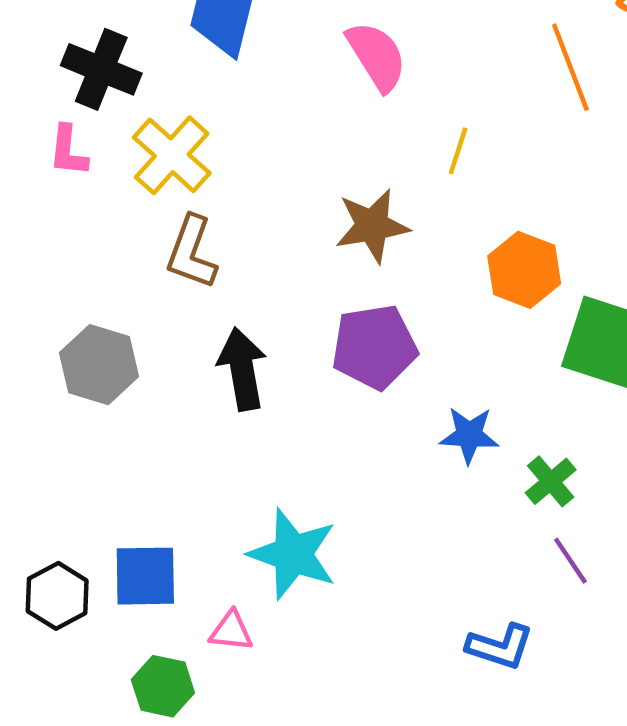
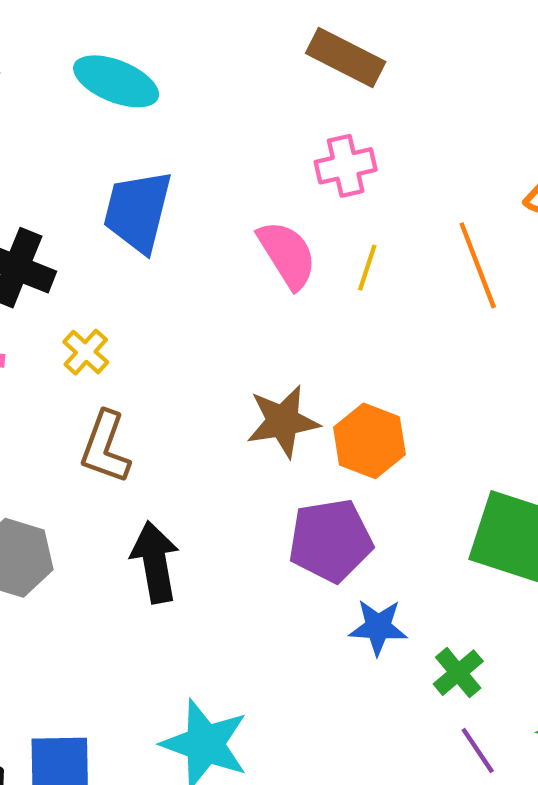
yellow line: (458, 151) -> (367, 268), moved
yellow cross: (172, 155) -> (86, 352), size x0.6
orange hexagon: (524, 270) -> (369, 441), moved
purple pentagon: (374, 347) -> (330, 540), moved

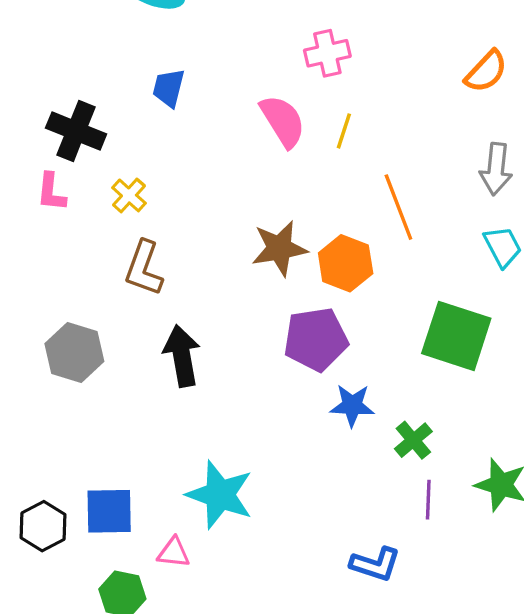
blue trapezoid: (138, 211) -> (169, 88), size x0.6
orange line: (478, 265) -> (398, 207), moved
purple line: (478, 751) -> (428, 500), turned 36

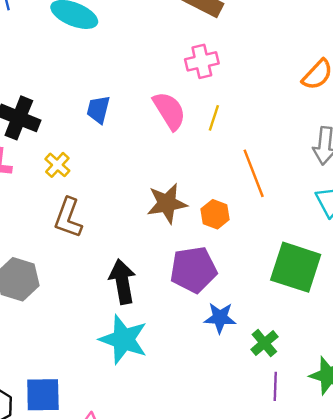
blue trapezoid: (169, 88) -> (98, 110), moved
orange hexagon: (346, 263) -> (215, 214), size x0.7
black arrow: (182, 356) -> (122, 282), moved
cyan star: (220, 495) -> (124, 339), moved

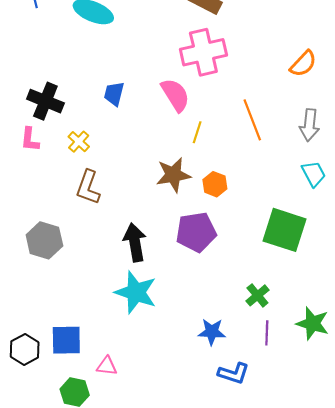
pink cross: (202, 61) -> (203, 52), size x1.6
yellow line: (214, 118) -> (197, 132), moved
orange line: (254, 173) -> (252, 120), moved
blue star: (220, 318) -> (212, 332), moved

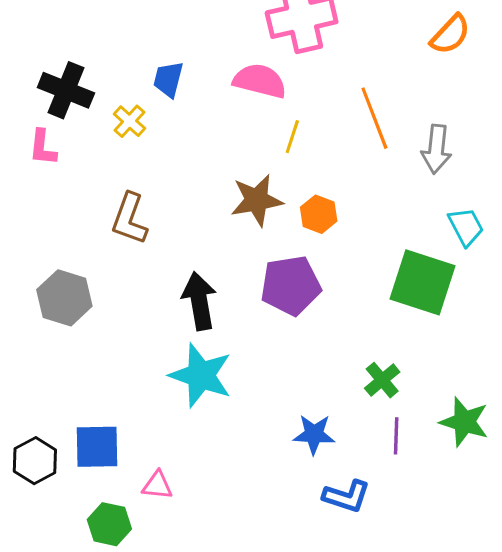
pink semicircle: (175, 95) -> (260, 81), turned -44
gray arrow: (309, 125) -> (436, 149), moved
yellow cross: (79, 142) -> (130, 121), moved
cyan trapezoid: (314, 174) -> (466, 227), moved

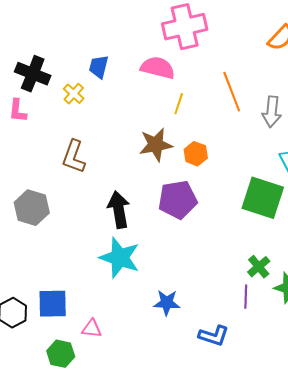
green cross: (382, 380) -> (259, 267), moved
blue star: (314, 434) -> (167, 303), moved

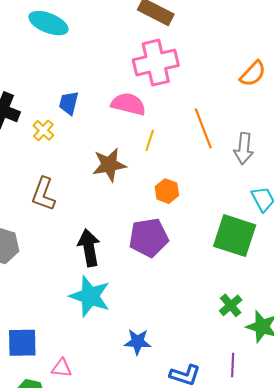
brown star: (156, 145) -> (109, 165), moved
purple line: (246, 297) -> (233, 365), moved

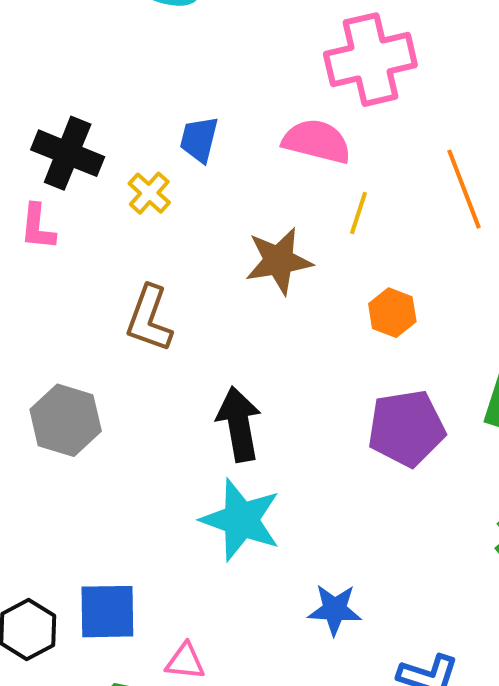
purple pentagon: (149, 238) -> (406, 428), moved

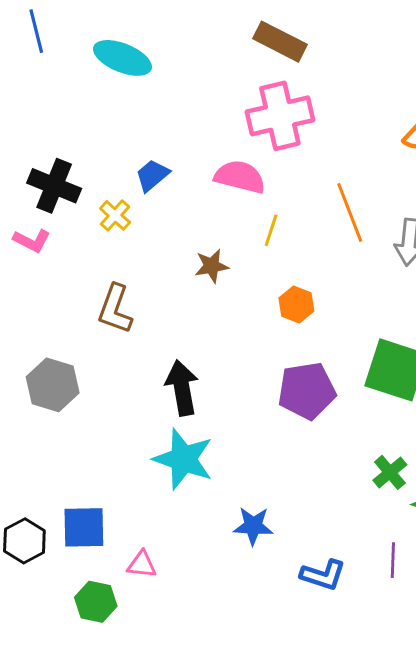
blue trapezoid: (199, 139) -> (152, 175), turned 36
pink L-shape: (38, 227) -> (32, 241), turned -69
brown star: (279, 261) -> (212, 266), size x0.7

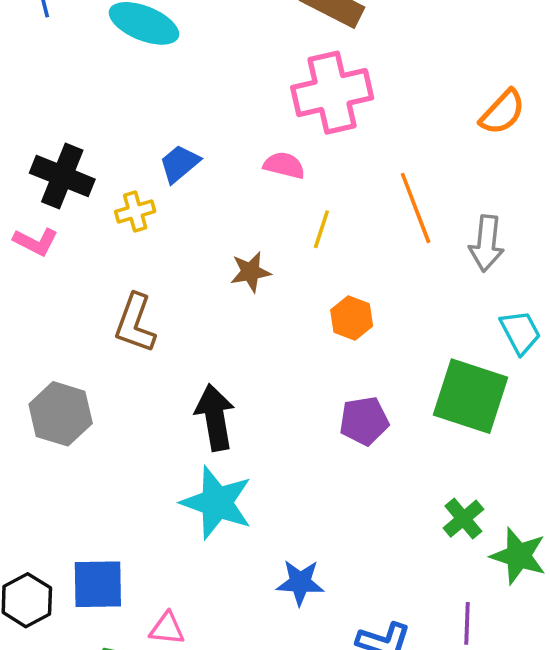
pink semicircle: (240, 177) -> (284, 165), size x0.7
yellow cross: (115, 215) -> (135, 212), turned 32
purple pentagon: (307, 391) -> (364, 421), size x0.7

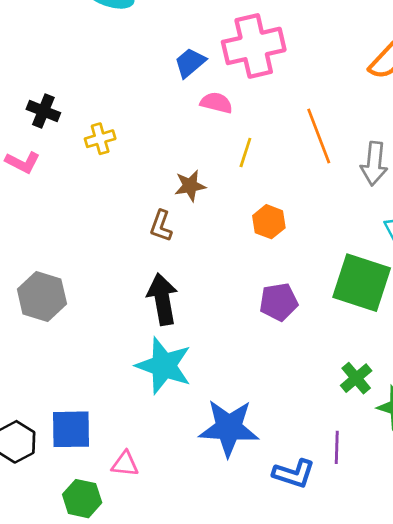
blue trapezoid: (179, 164) -> (190, 63), moved
black cross: (62, 176) -> (43, 111), size x0.7
brown L-shape: (135, 323) -> (161, 226), moved, size x0.7
blue star: (300, 582) -> (229, 428), size x1.6
purple line: (467, 623) -> (337, 447), moved

